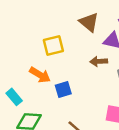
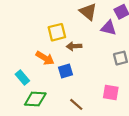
brown arrow: (99, 61) -> (74, 46), moved

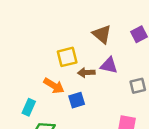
purple triangle: (109, 28) -> (109, 65), moved
cyan rectangle: (22, 77) -> (29, 107), turned 64

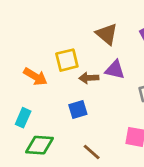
orange arrow: (54, 86) -> (35, 77), moved

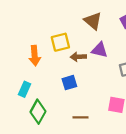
orange arrow: (35, 77) -> (35, 56), turned 54
green diamond: (39, 145) -> (38, 112), turned -65
brown line: (92, 152) -> (81, 117), turned -40

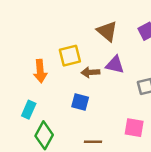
blue square: (69, 83) -> (80, 102), turned 32

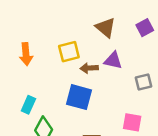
orange arrow: (40, 71) -> (26, 54), moved
blue square: (80, 102) -> (79, 97), size x1.5

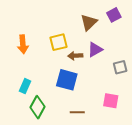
brown triangle: (106, 28) -> (89, 22), turned 36
purple square: (145, 28) -> (114, 15), moved
purple triangle: (113, 60) -> (95, 49), turned -42

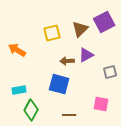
purple square: (114, 15) -> (104, 22), size x1.5
yellow square: (58, 42) -> (52, 33), moved
orange arrow: (23, 44) -> (17, 50), turned 126
cyan rectangle: (25, 86) -> (19, 90), turned 56

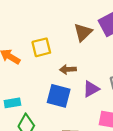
yellow square: (52, 33) -> (41, 47), moved
purple triangle: (86, 55) -> (91, 89), moved

